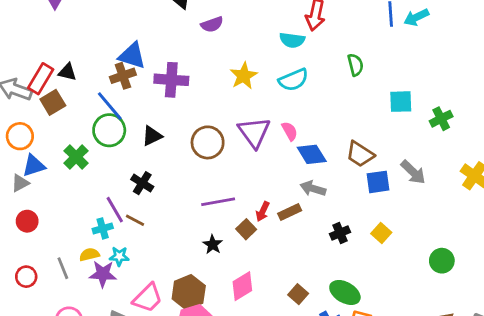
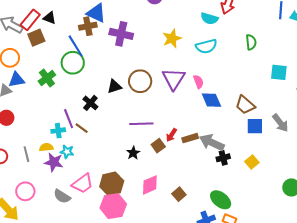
black triangle: (152, 136) -> (114, 86), moved
gray arrow: (313, 188) -> (212, 142), moved, size x1.4
brown square: (298, 294) -> (179, 194), moved

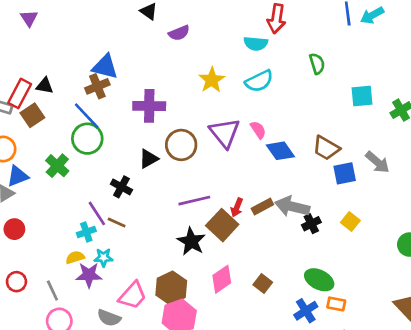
purple cross: (121, 34) -> (149, 106), moved
brown square: (158, 146) -> (222, 225), size x1.6
black star: (133, 153) -> (191, 241), size x1.5
gray line: (26, 154) -> (52, 291), moved

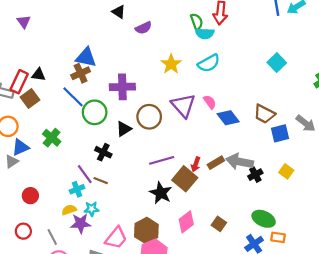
green semicircle: (317, 64) -> (197, 22), moved
cyan square: (362, 96) -> (277, 63), moved, turned -36
green circle: (87, 139) -> (95, 112), moved
red circle: (14, 229) -> (30, 196), moved

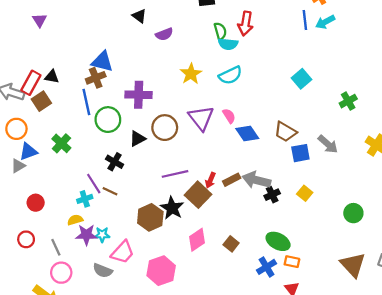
blue line: (73, 97) -> (86, 102), turned 30
cyan star: (92, 209) -> (102, 235), moved
brown hexagon: (146, 231) -> (150, 217), moved

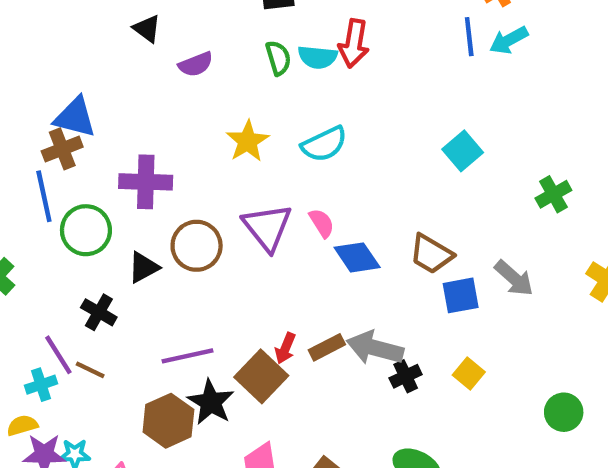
green semicircle: (220, 31) -> (278, 58), moved
cyan semicircle: (228, 44) -> (318, 57), moved
purple line: (175, 174) -> (188, 356), moved

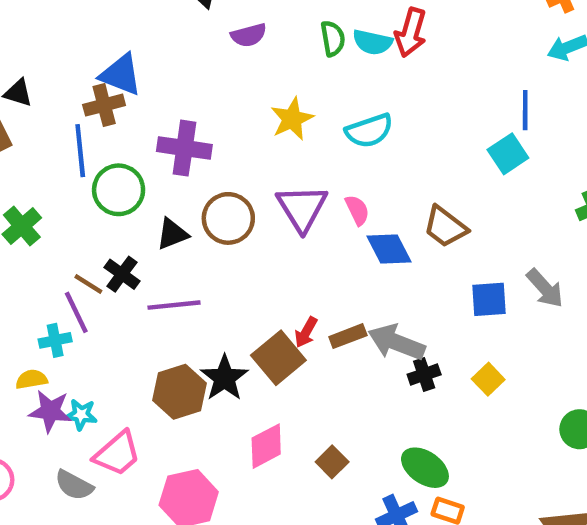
blue line: (469, 37) -> (525, 110), moved
brown trapezoid: (431, 254) -> (445, 227), moved
purple line: (188, 356) -> (174, 305), moved
brown line: (90, 370) -> (88, 284), moved

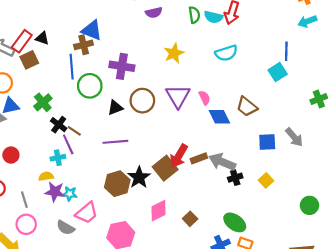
cyan semicircle: (369, 131) -> (226, 53), moved
black cross: (122, 274) -> (59, 125), moved
red arrow: (306, 332) -> (179, 156), size x1.6

